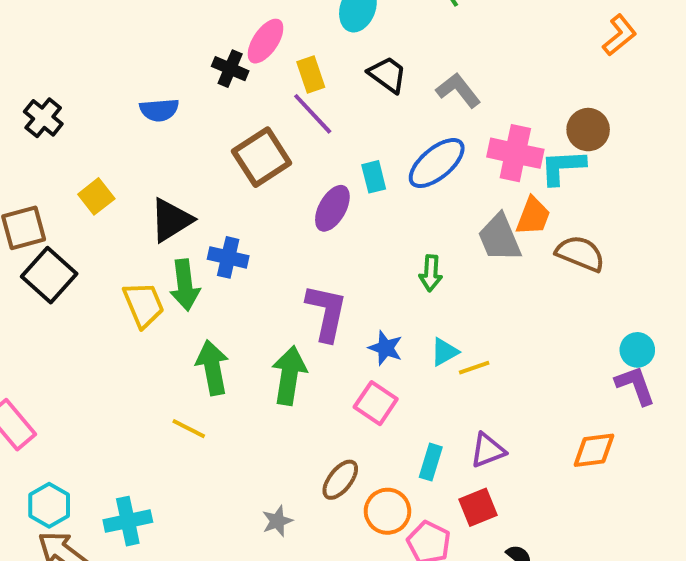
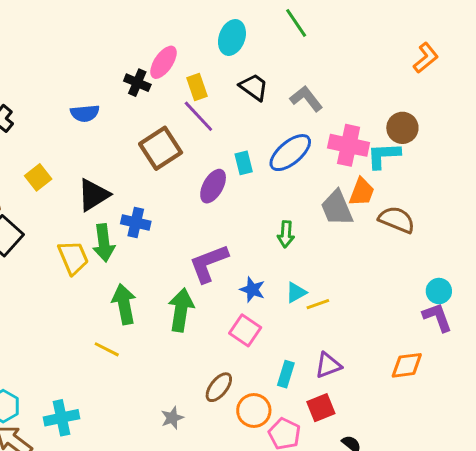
purple L-shape: (326, 313) -> (209, 263), turned -123

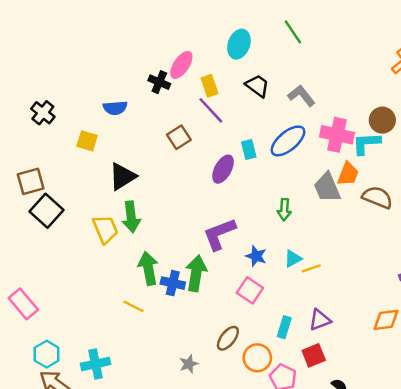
brown square: (161, 148) -> (179, 137), size x0.7
yellow square: (38, 177) -> (87, 141), moved, turned -35
blue cross: (136, 223) -> (173, 283), moved

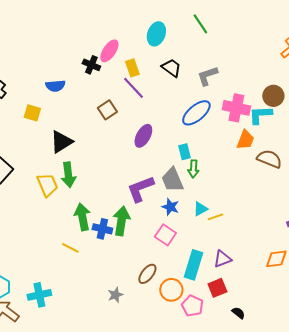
gray L-shape: (301, 96) -> (207, 76), turned -70
cyan rectangle: (249, 150) -> (184, 152), moved
gray trapezoid: (327, 187) -> (172, 180), moved
cyan rectangle: (284, 327) -> (193, 265), size x1.6

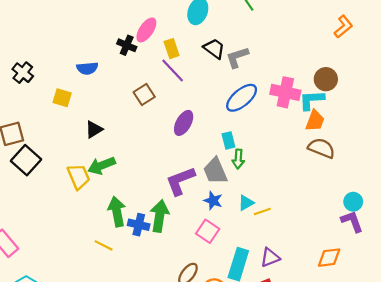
gray L-shape: (207, 76) -> (237, 57), moved
orange trapezoid: (245, 140) -> (315, 121), moved
black triangle: (61, 142) -> (94, 129), size x0.7
green arrow: (68, 175) -> (102, 166), turned 75

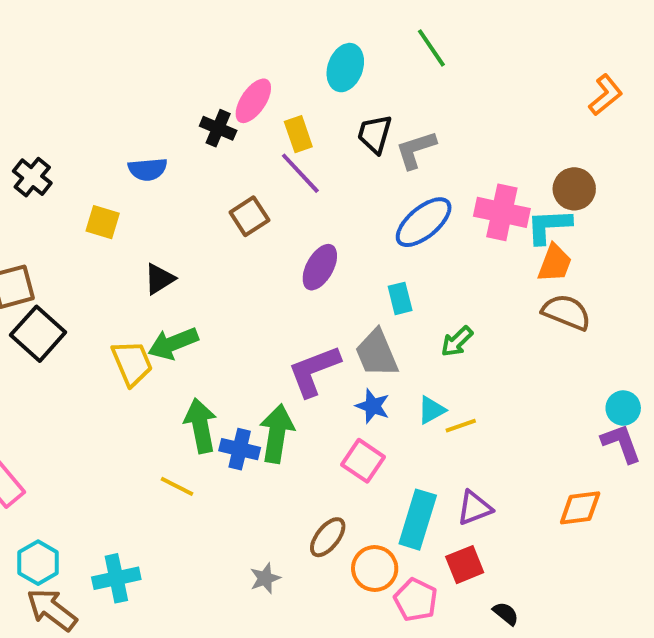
black trapezoid: (214, 49) -> (375, 134), turned -110
green arrow: (238, 159) -> (457, 342), moved, turned 42

